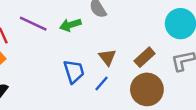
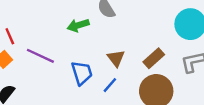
purple line: (33, 24) -> (40, 56), moved

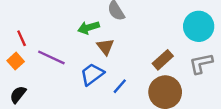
brown triangle: (116, 58) -> (105, 47), moved
blue trapezoid: (82, 73) -> (92, 74), turned -110

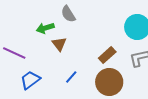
blue trapezoid: (92, 74) -> (30, 80), moved

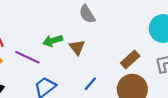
green arrow: (45, 28) -> (53, 41), moved

